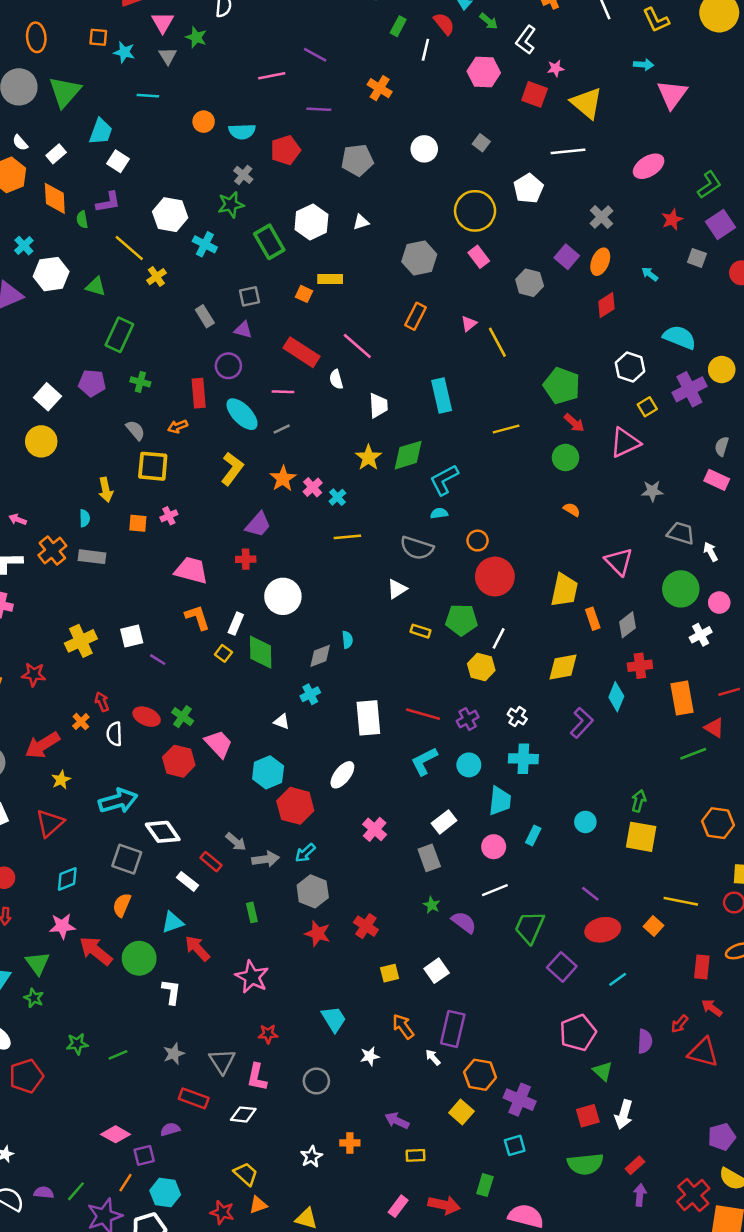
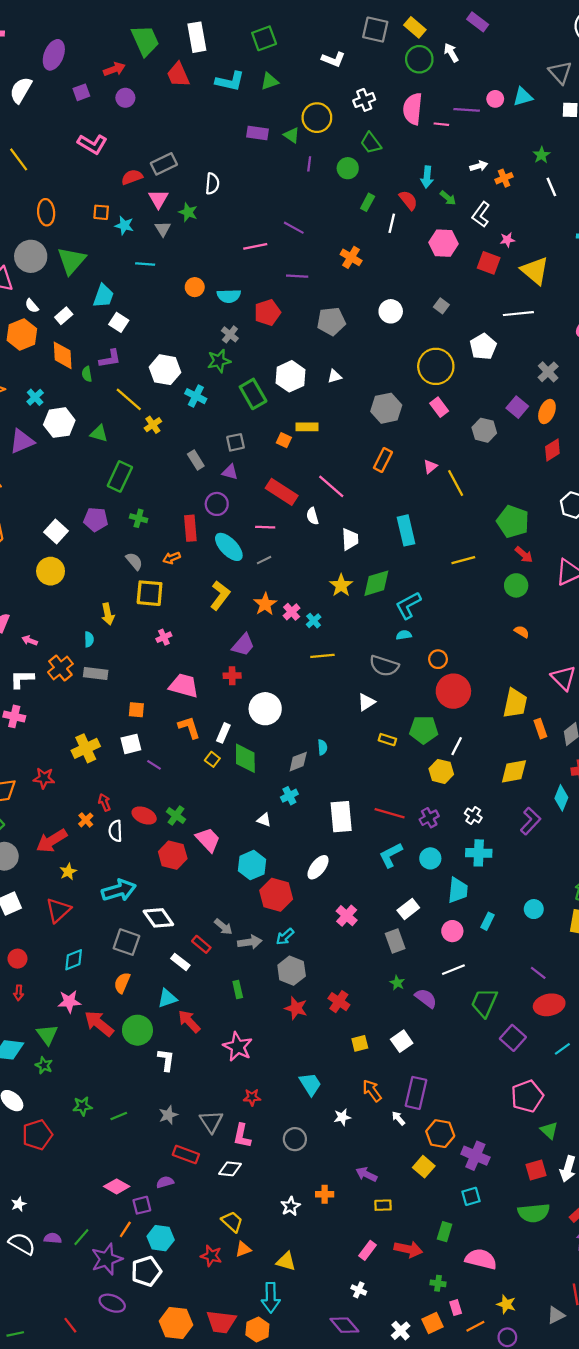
orange square: (138, 523) -> (136, 710), moved

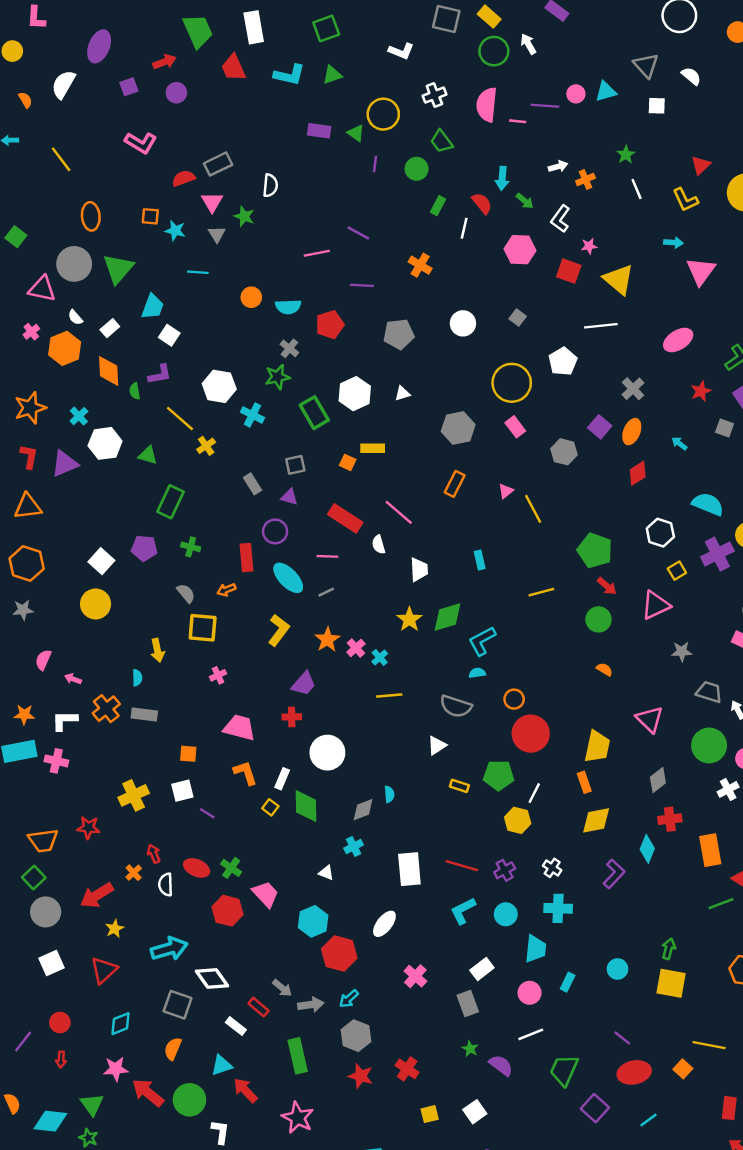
cyan rectangle: (406, 530) -> (480, 560), size x0.6
orange rectangle: (540, 729) -> (584, 782), moved
green rectangle: (238, 989) -> (298, 1056), size x1.8

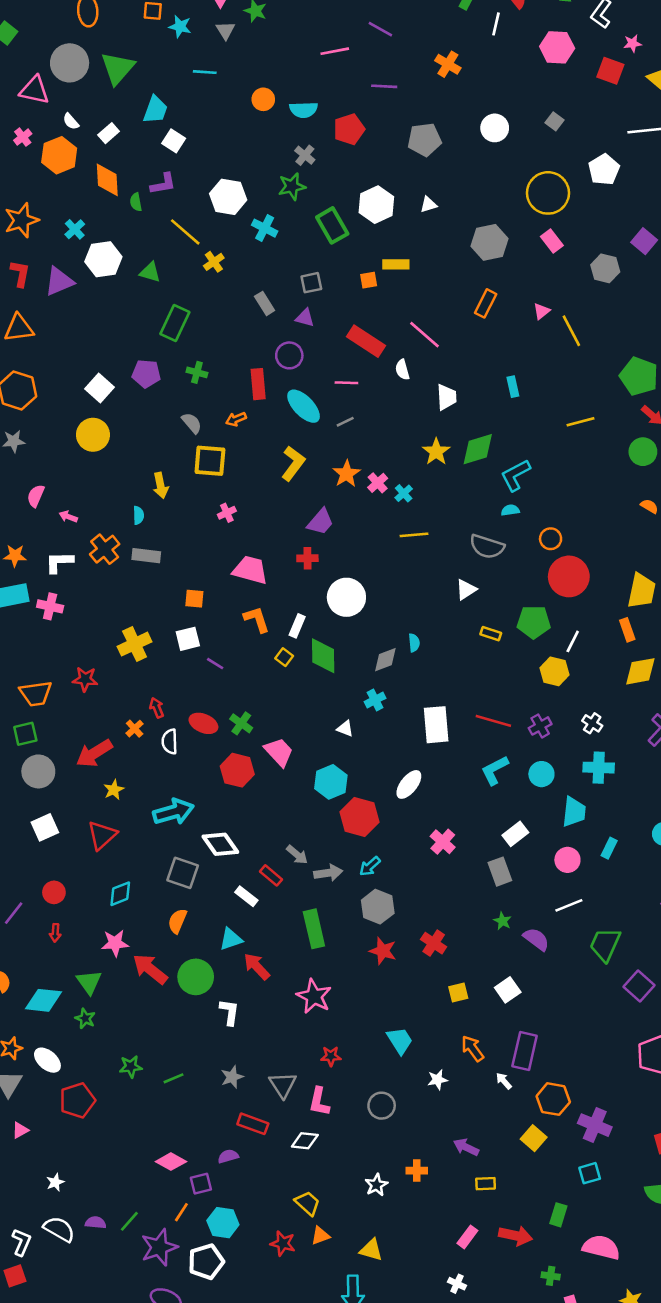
orange square: (348, 462) -> (369, 280), turned -35
green square: (34, 877) -> (25, 734), turned 30

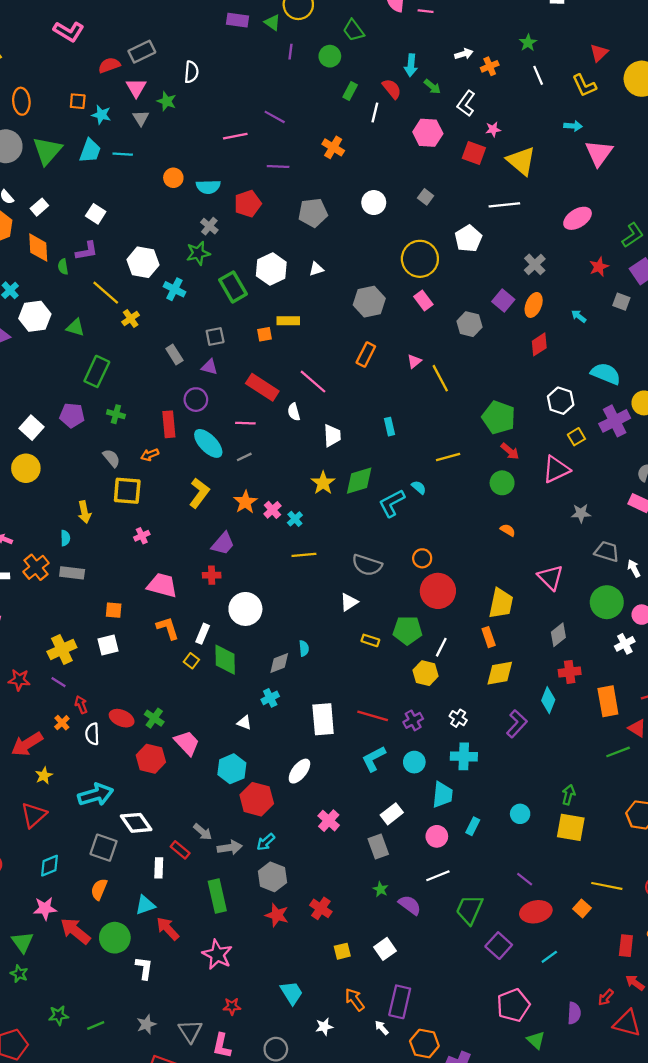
cyan trapezoid: (155, 110) -> (90, 151), moved
cyan semicircle: (510, 510) -> (419, 487), moved, turned 49
purple line: (215, 664) -> (59, 682), moved
white rectangle: (246, 896) -> (159, 868), turned 54

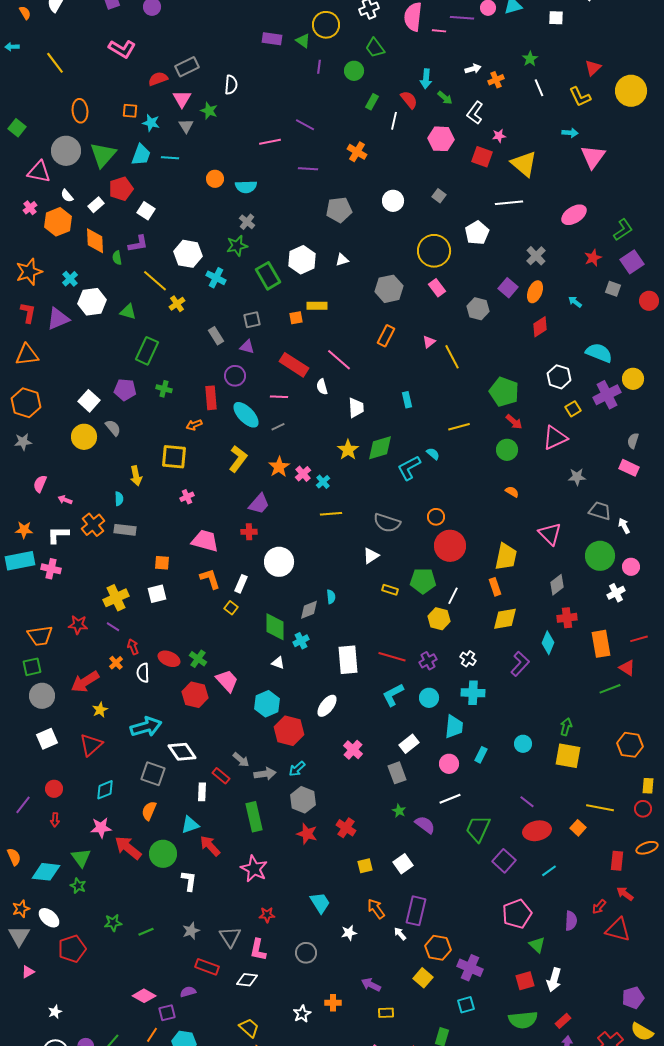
red pentagon: (248, 204) -> (121, 189), moved
gray semicircle: (111, 458) -> (113, 428), moved
green diamond: (225, 660) -> (275, 627), moved

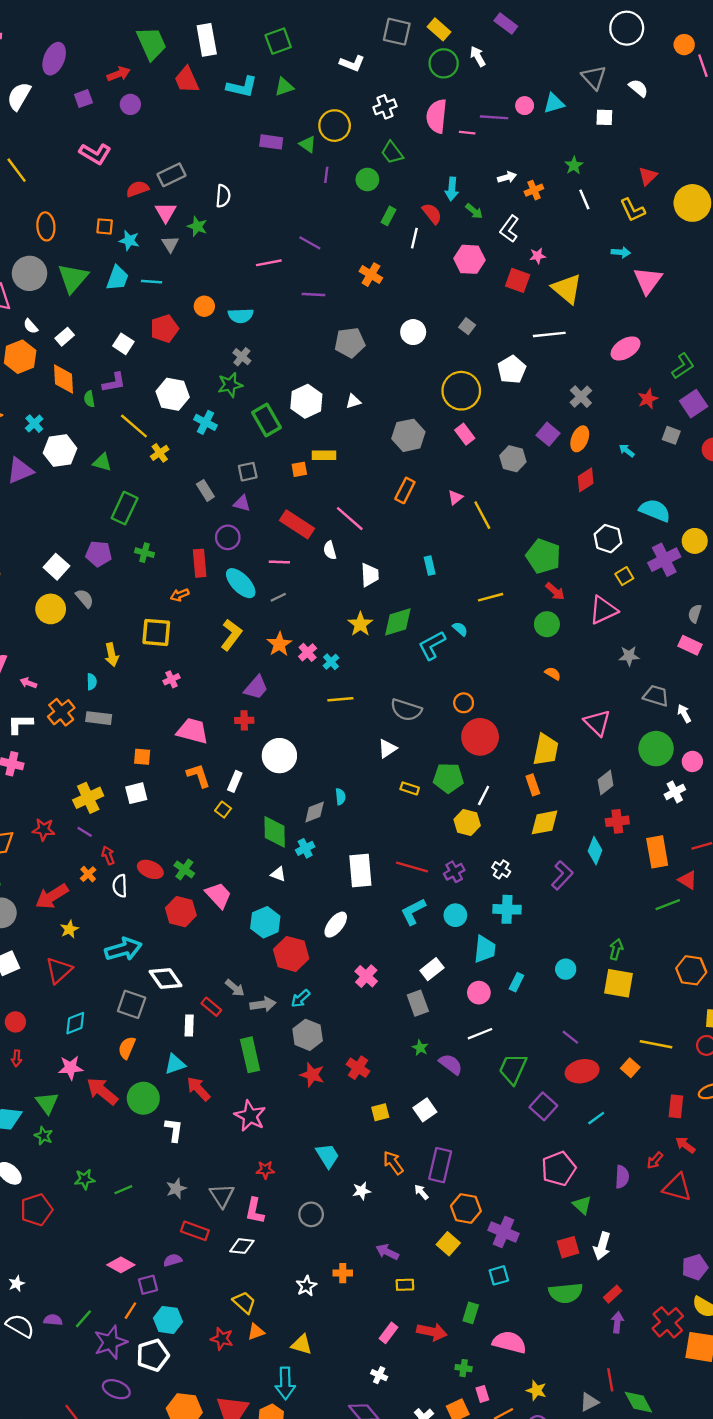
red pentagon: (121, 189) -> (164, 329), moved

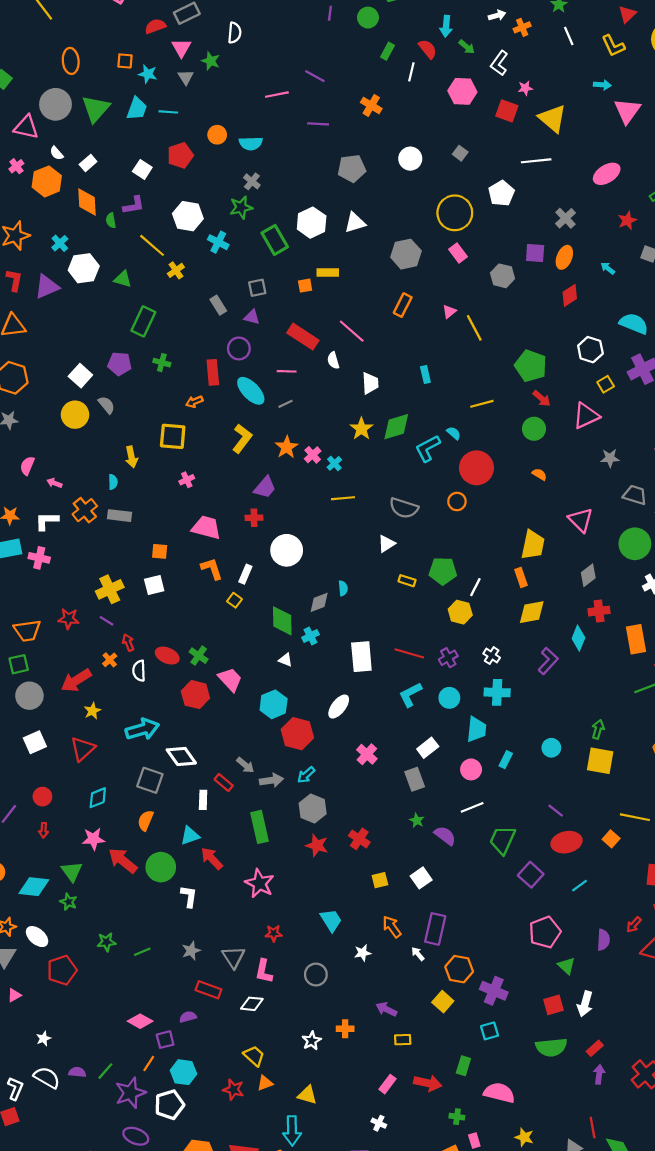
white triangle: (353, 401) -> (355, 223), size x1.5
purple square: (548, 434) -> (535, 253), turned -36
red circle: (480, 737) -> (476, 468), moved

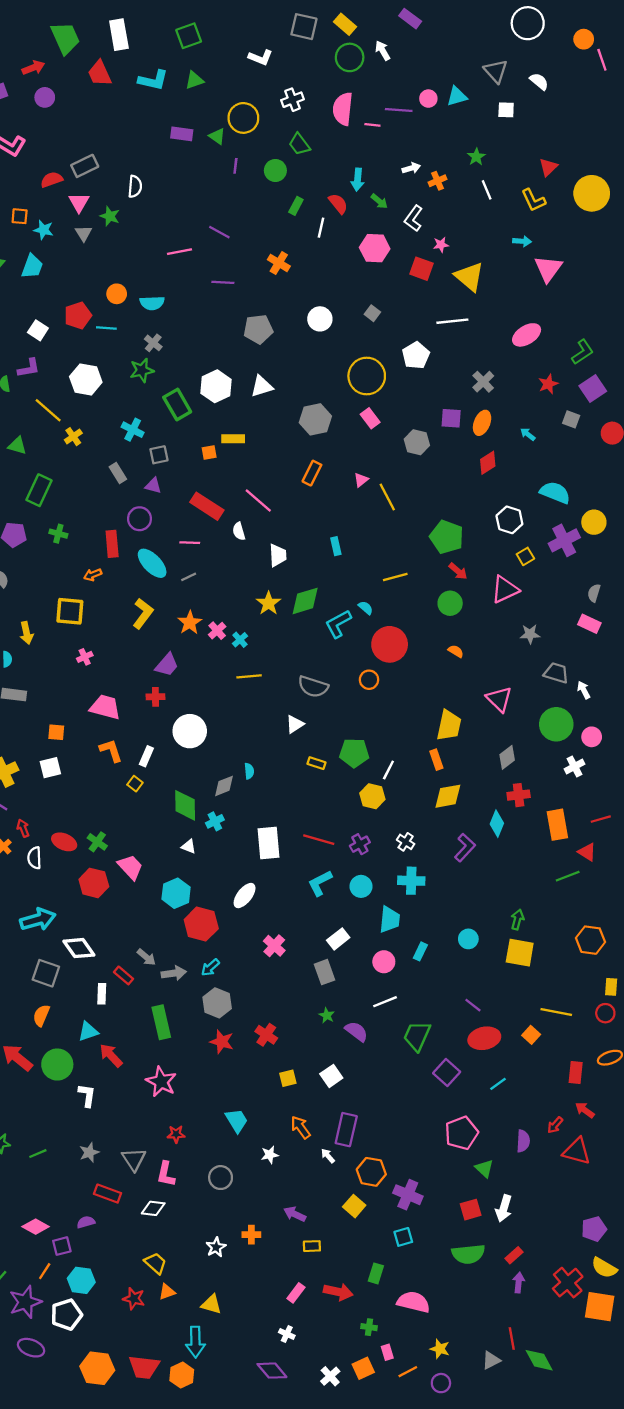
cyan line: (168, 112) -> (106, 328), moved
cyan cross: (218, 242) -> (133, 430), moved

